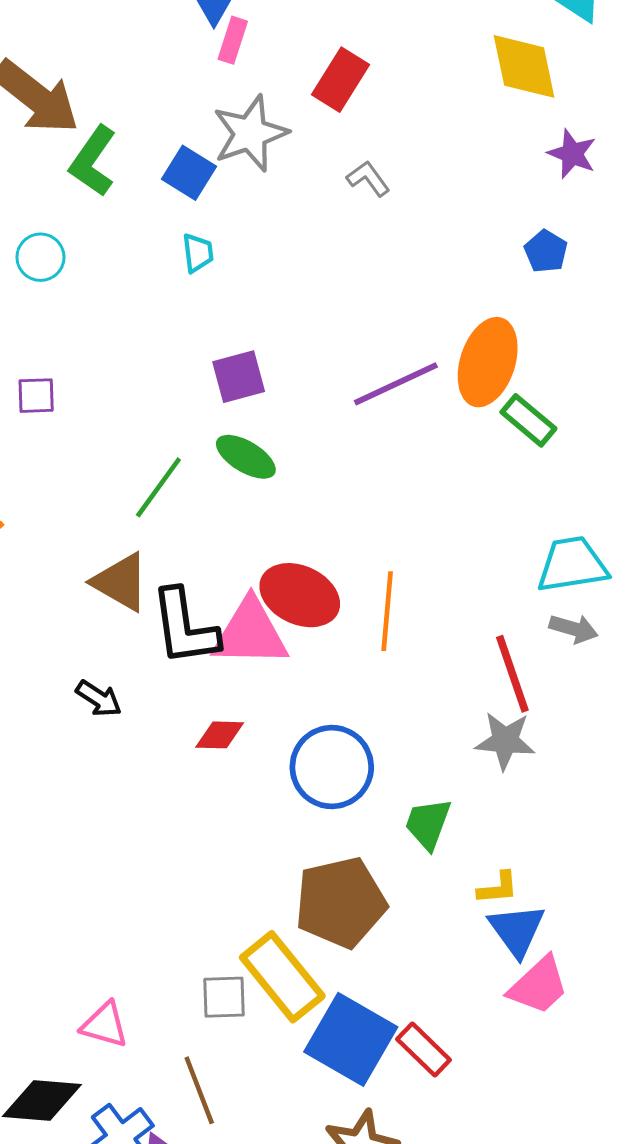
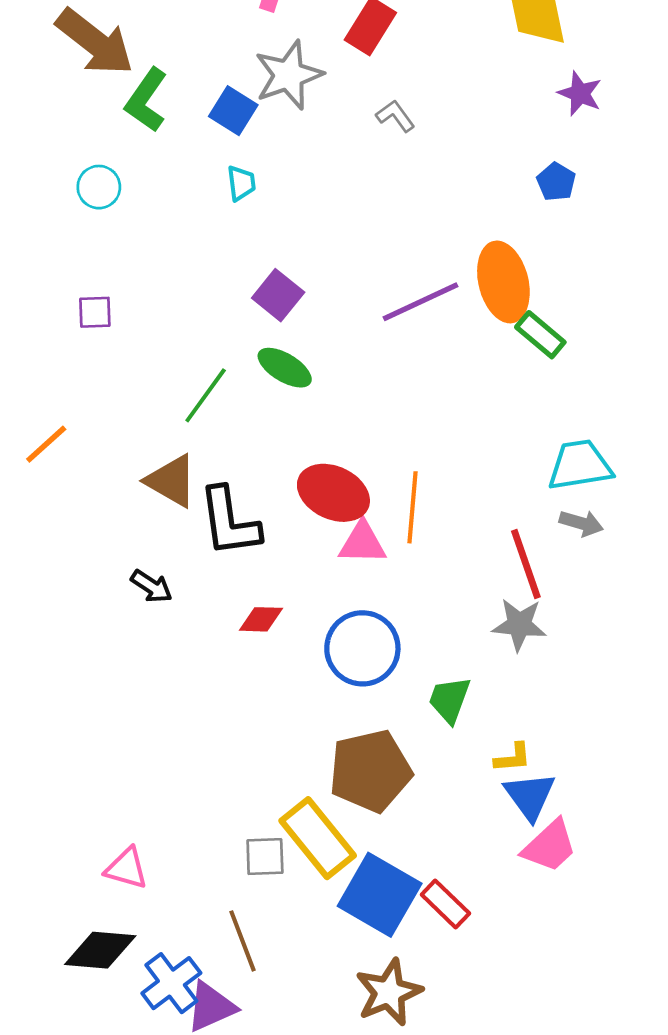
orange ellipse: (488, 362) -> (503, 282), turned -32
purple square: (239, 377) -> (278, 295), turned -36
pink triangle: (250, 633) -> (362, 543), moved, size x0.7
pink triangle: (105, 1025) -> (127, 868), moved

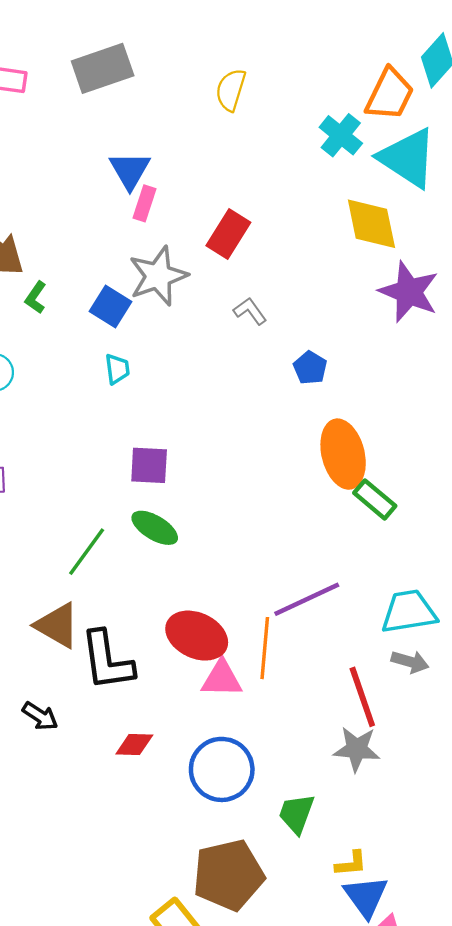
purple star: (580, 93) -> (409, 292), size x1.6
green L-shape: (146, 100) -> (36, 297), size x0.6
blue pentagon: (556, 182) -> (310, 368), moved
purple square: (278, 295) -> (149, 465), turned -36
purple line: (420, 302) -> (307, 599), moved

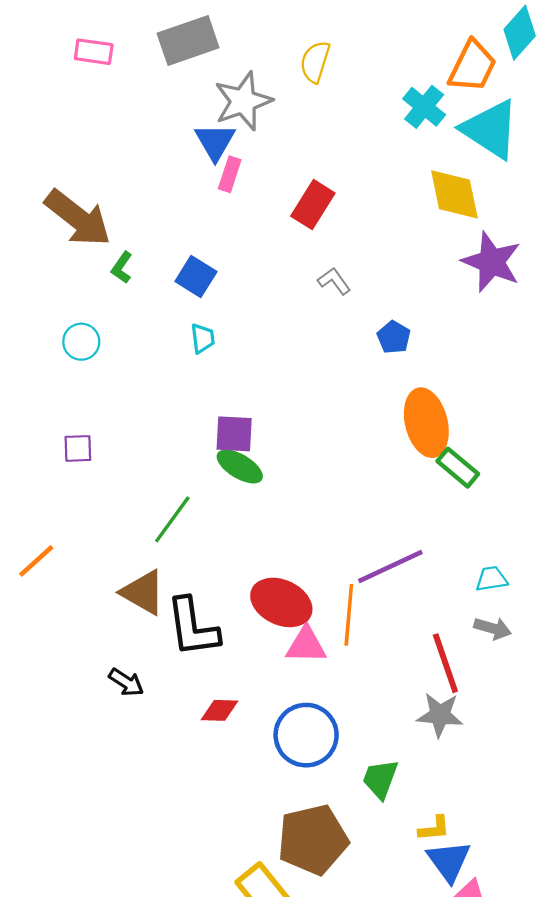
gray star: (158, 276) -> (243, 101), moved
green ellipse: (155, 528) -> (240, 466), moved
cyan trapezoid: (409, 612) -> (492, 579), size x0.6

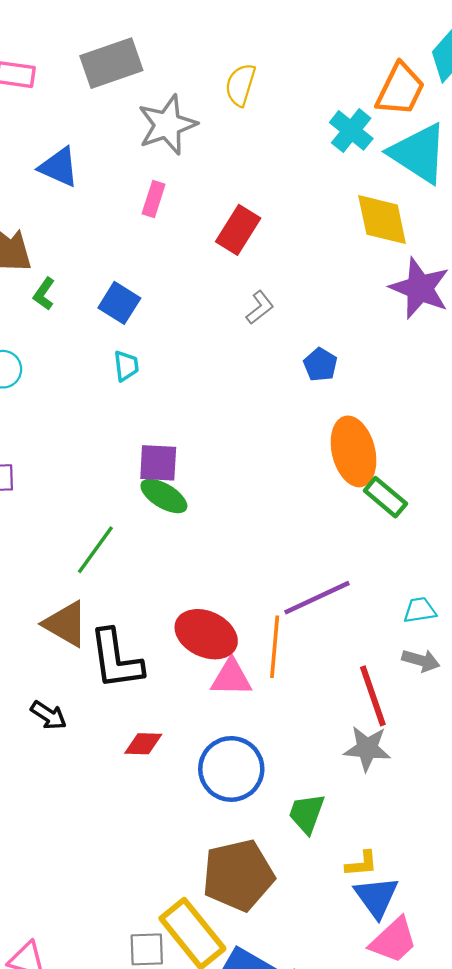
blue triangle: (215, 142) -> (59, 167), moved, turned -36
gray L-shape: (334, 281) -> (260, 308), turned 88

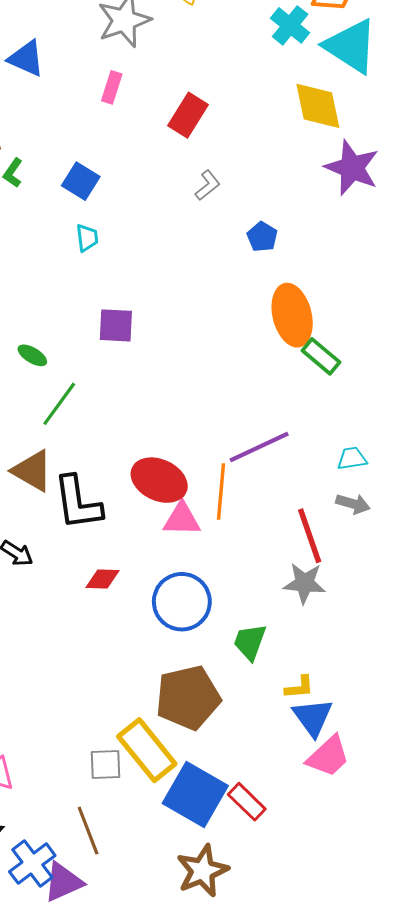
green ellipse: (164, 496) -> (32, 355), moved, size x0.7

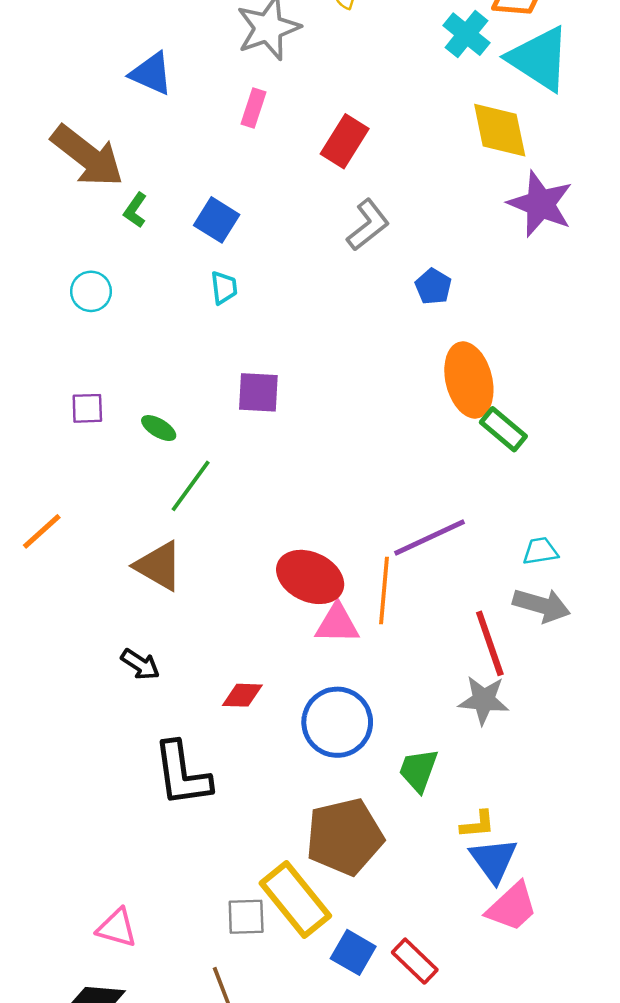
gray L-shape: (208, 185) -> (368, 225), size x1.4
black L-shape: (78, 503) -> (182, 774), moved
gray arrow: (353, 504) -> (542, 605), size x1.4
blue square: (195, 794) -> (353, 952), size x0.6

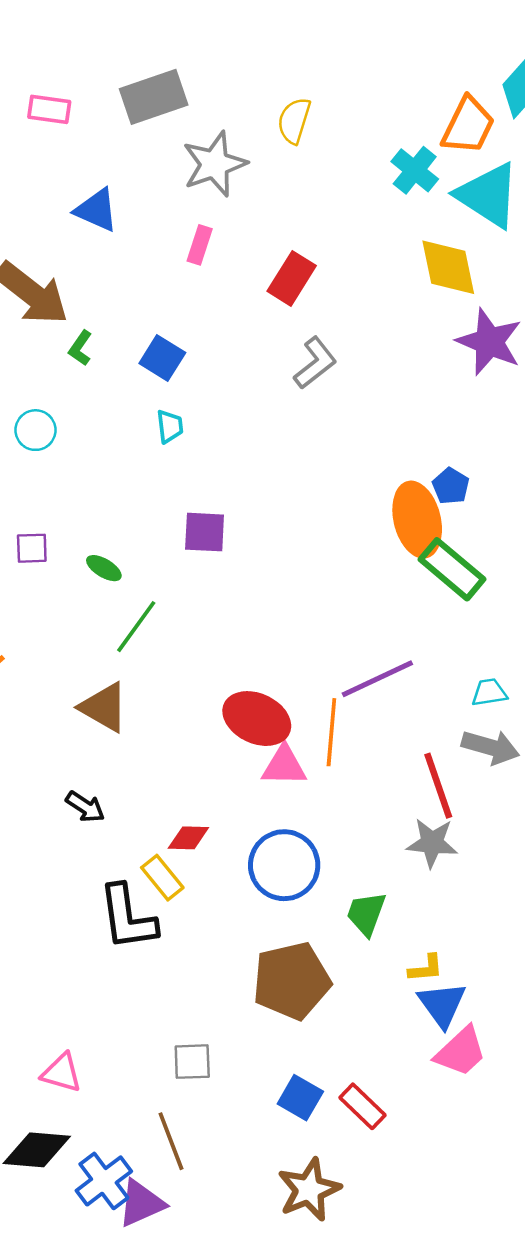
blue pentagon: (433, 286) -> (451, 486), moved
green rectangle: (503, 429) -> (452, 569), size x1.4
yellow rectangle: (295, 899) -> (162, 878), moved, size x0.6

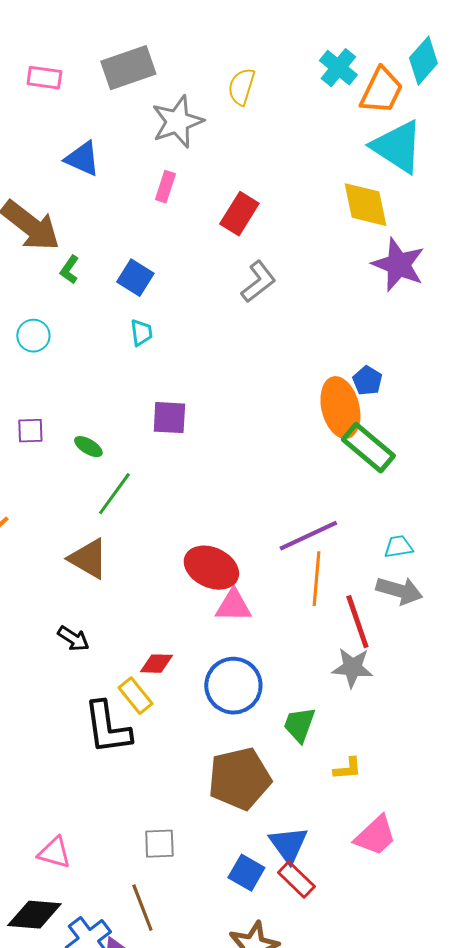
cyan cross: (415, 170) -> (338, 68), moved
orange line: (331, 732) -> (316, 579), moved
blue triangle: (442, 1004) -> (288, 845), moved

